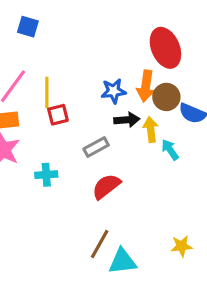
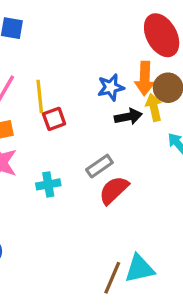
yellow arrow: (151, 129) -> (154, 107), moved
gray rectangle: (96, 147) -> (99, 166), moved
brown line: (100, 244) -> (112, 278), moved

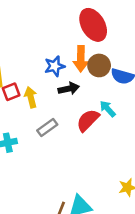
yellow arrow: (154, 107) -> (31, 97), moved
red semicircle: (114, 190) -> (88, 120), moved

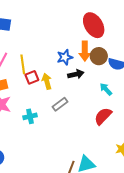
red semicircle: (88, 120) -> (103, 116), moved

